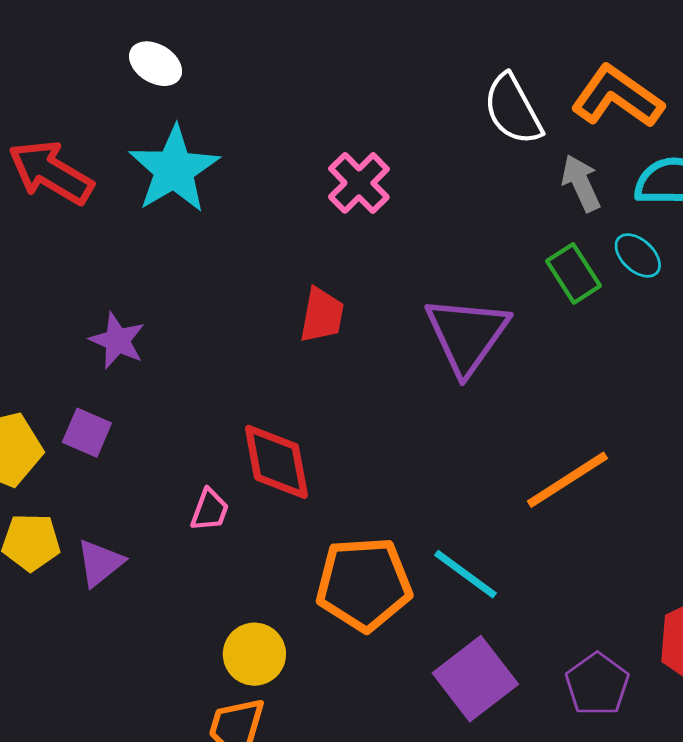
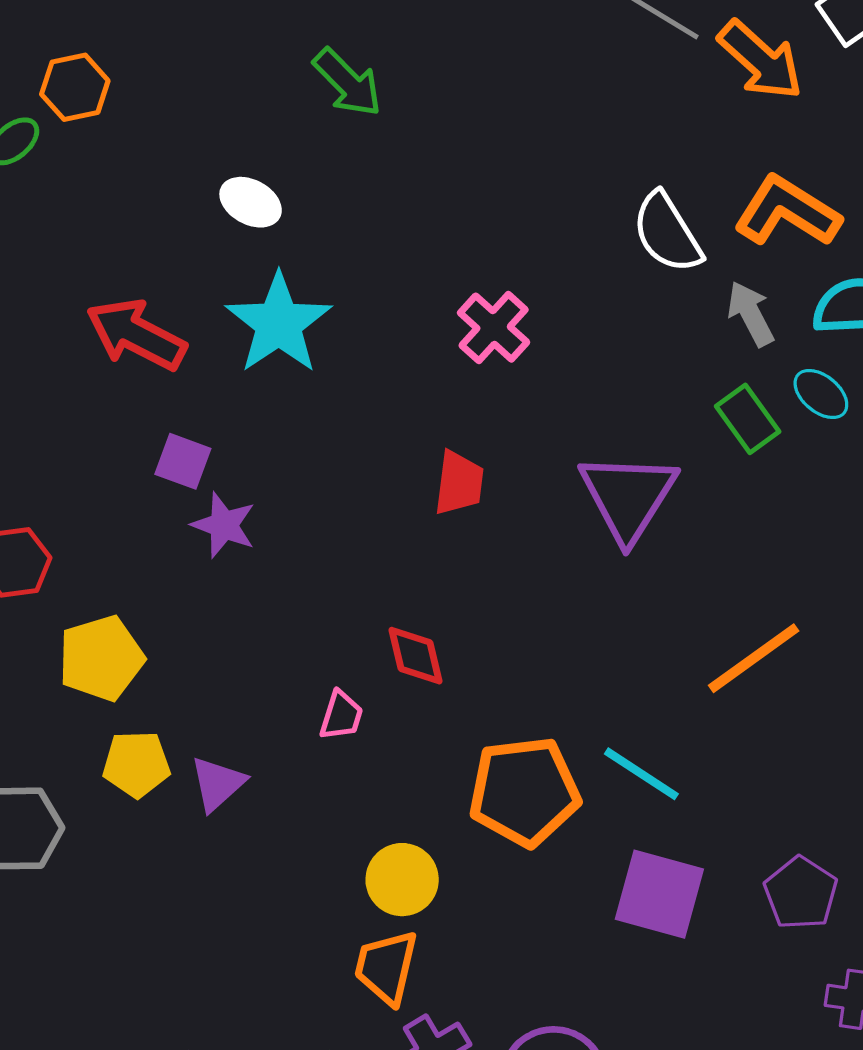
purple square: (87, 433) -> (183, 461), moved
red diamond: (276, 462) -> (416, 656), size x0.7
purple square: (475, 679) -> (659, 894), turned -34

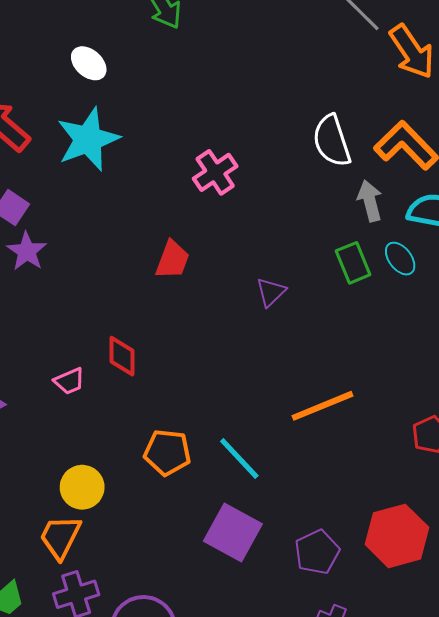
purple triangle: (628, 497) -> (271, 292), size x0.5
pink trapezoid: (341, 715) -> (69, 381), turned 36
orange pentagon: (524, 792) -> (167, 452), size x0.7

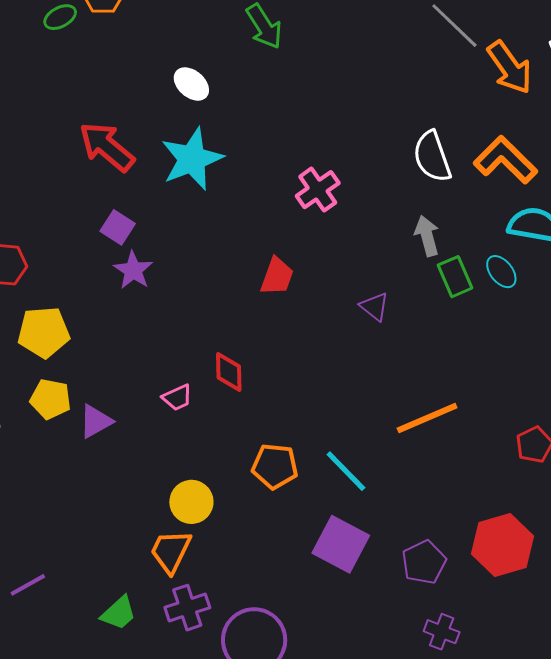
gray arrow: (370, 201) -> (427, 236), moved
purple triangle: (271, 292) -> (374, 307), turned -36

